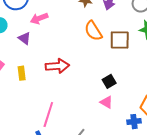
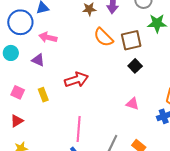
pink arrow: (39, 18) -> (48, 37), turned 48
black square: (109, 81) -> (135, 66), moved

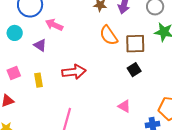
pink square: (18, 92) -> (14, 73), turned 32

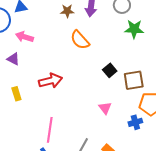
brown square: (135, 44) -> (134, 80), moved
pink triangle: (124, 106) -> (105, 108), turned 32

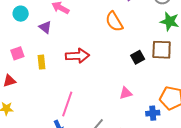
brown square: (134, 80) -> (162, 50), moved
pink triangle: (105, 108) -> (126, 93), turned 40

